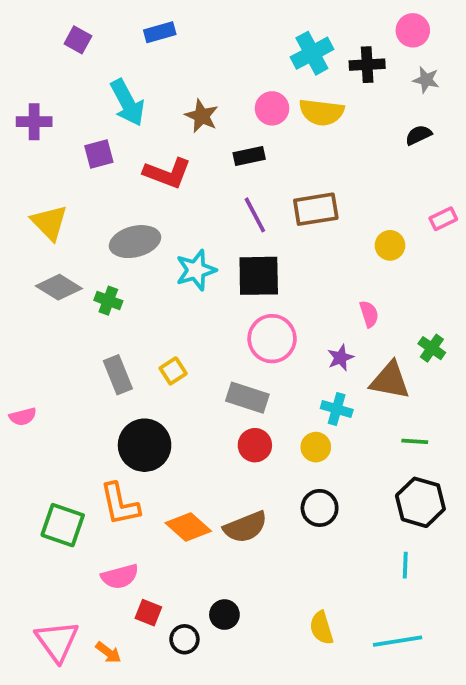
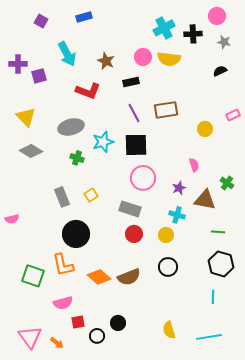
purple square: (99, 154) -> (39, 76), moved
green cross: (108, 301) -> (77, 158), moved
red square: (148, 613) -> (78, 322), turned -32

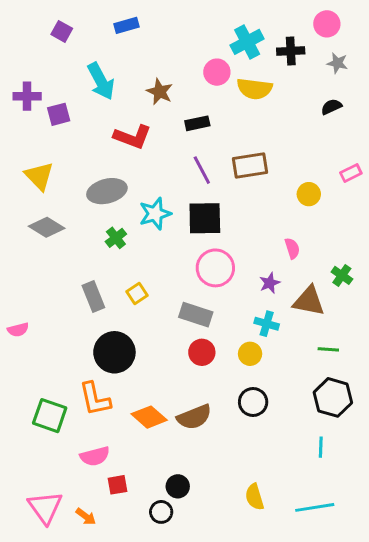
pink circle: (143, 57) -> (217, 72), moved
green cross: (77, 158) -> (116, 238), turned 32
black circle: (97, 336) -> (161, 512), moved

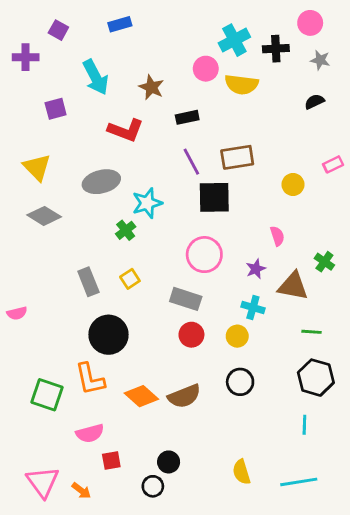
purple cross: (27, 96) -> (26, 57), moved
black square: (205, 218) -> (214, 197), moved
green cross: (116, 238) -> (126, 230), moved

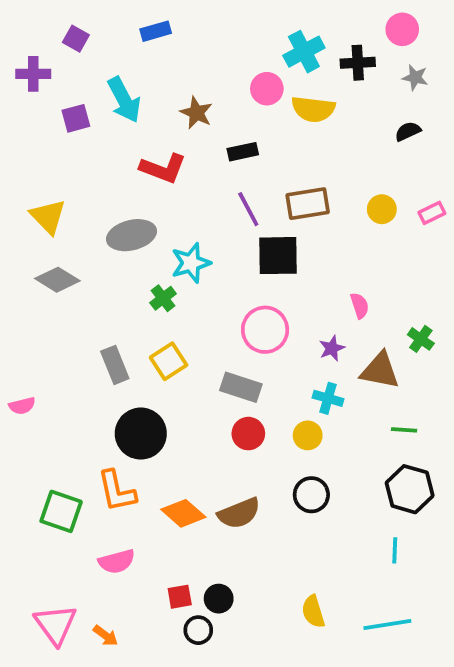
purple square: (56, 109) -> (76, 118), moved
yellow circle: (293, 185) -> (382, 209), moved
yellow square: (130, 279) -> (169, 361), size x1.4
red square: (111, 461) -> (180, 597), moved

